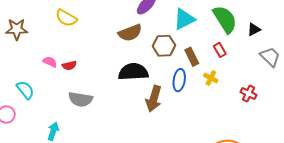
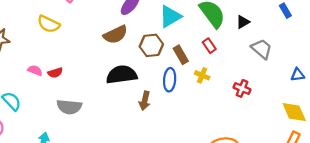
brown arrow: (154, 99) -> (145, 101), size x0.7

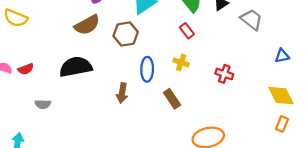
gray trapezoid: (262, 49) -> (252, 20), moved
brown rectangle: (181, 55) -> (172, 99), moved
black semicircle: (122, 75) -> (76, 67), moved
gray semicircle: (69, 107) -> (43, 104), size x0.6

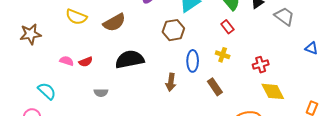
brown semicircle: (87, 25) -> (114, 23), moved
blue triangle: (282, 56) -> (312, 48), turned 32
red cross: (224, 74) -> (261, 65), turned -35
yellow diamond: (281, 96) -> (273, 91), moved

